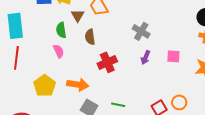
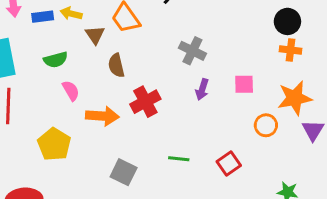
green semicircle: (61, 30) -> (56, 60), moved, turned -91
orange arrow: (78, 85) -> (102, 116), moved
orange circle: (179, 102) -> (266, 125), moved
green line: (118, 105) -> (179, 159), moved

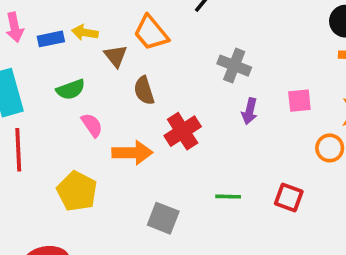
red square: (229, 164) -> (289, 198), turned -30

